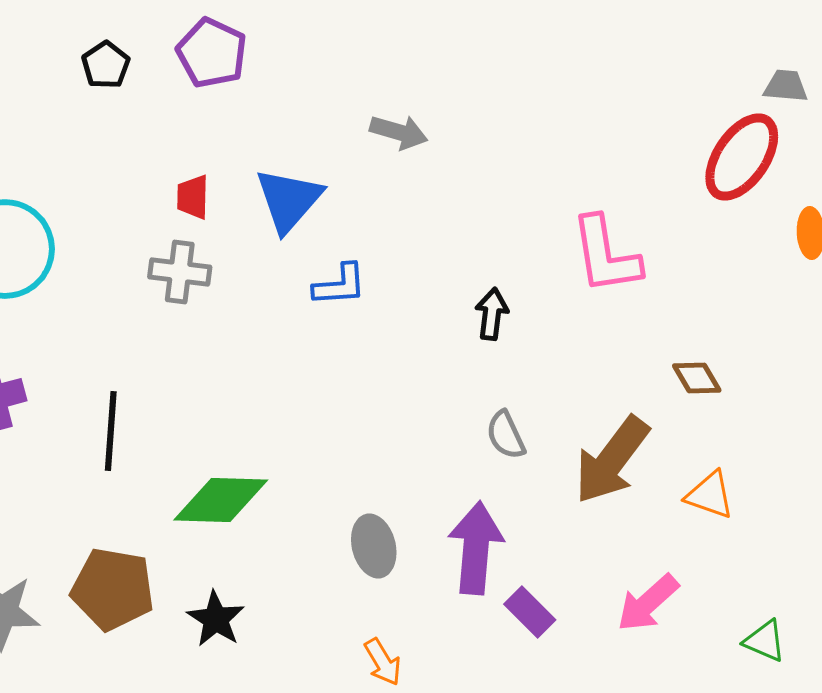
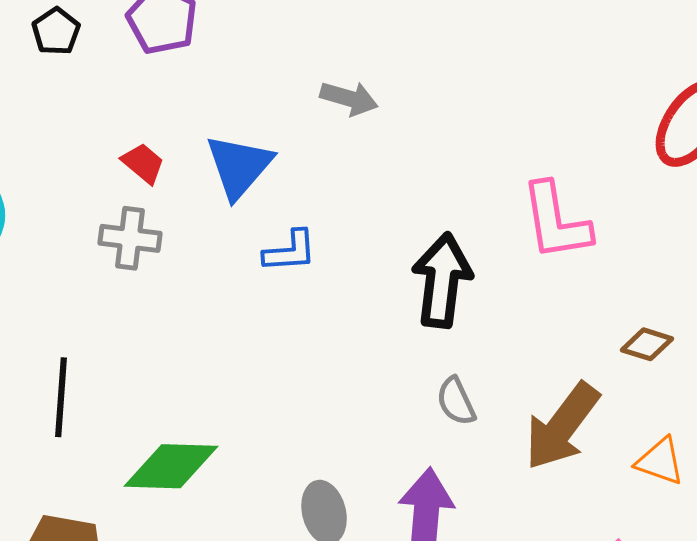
red trapezoid: (193, 197) -> (143, 163), turned 129
black arrow: (492, 314) -> (442, 280), size x1.8
brown diamond: (697, 378) -> (647, 344), turned -42

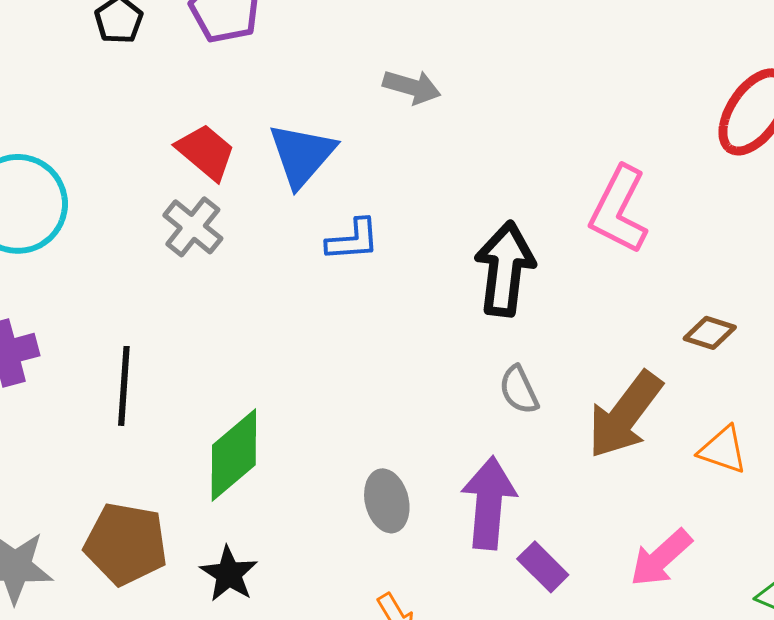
red trapezoid: (143, 163) -> (206, 152), size x1.4
pink L-shape: (556, 221) -> (619, 210), turned 36
gray cross: (130, 238) -> (193, 227), turned 32
green diamond: (171, 466) -> (234, 455), turned -42

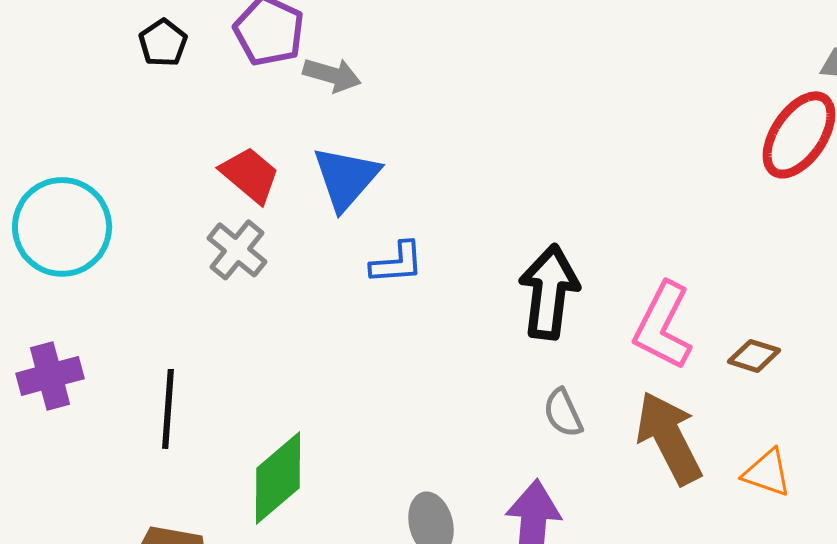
gray arrow: (412, 87) -> (332, 75), moved
pink L-shape: (619, 210) -> (663, 326), moved
brown arrow: (625, 415) -> (669, 438), turned 116

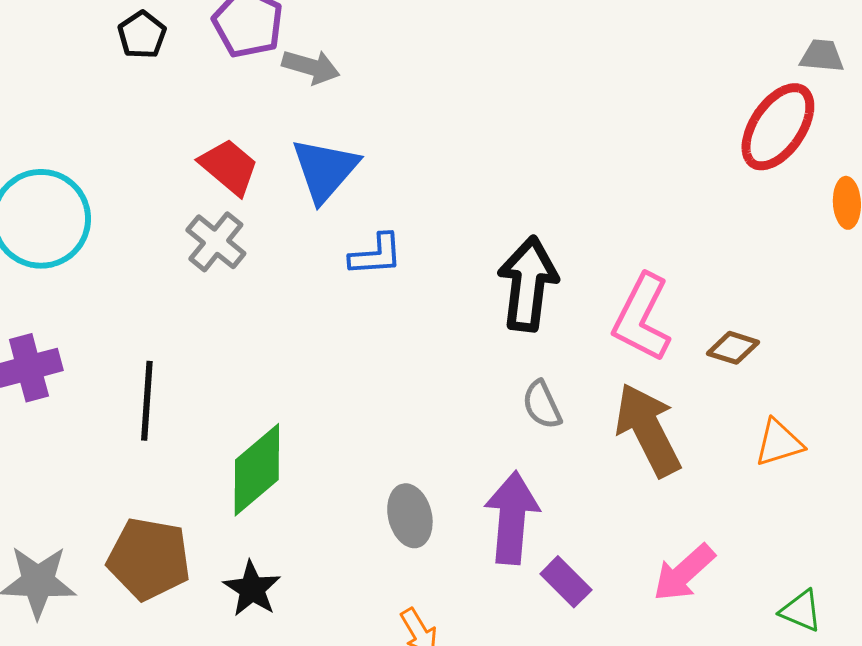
orange triangle: (767, 473) -> (779, 443), moved, turned -36

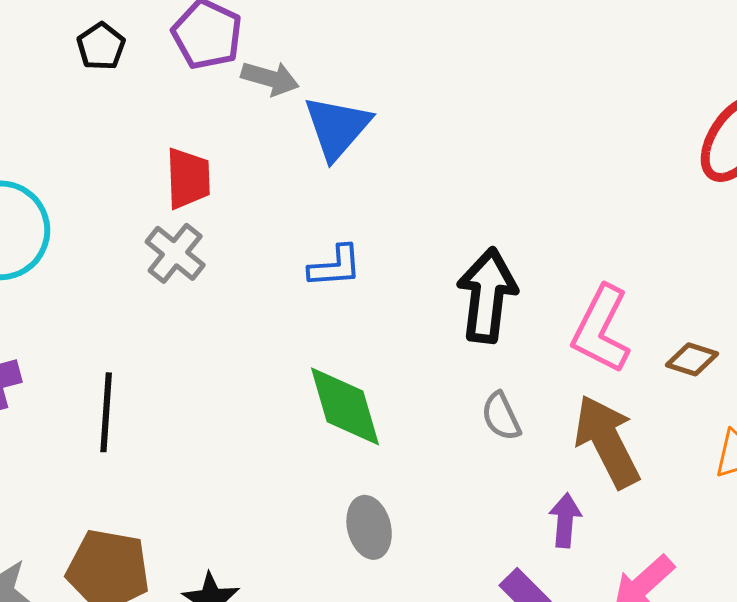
red trapezoid: (229, 167) -> (188, 178), turned 48
blue triangle: (325, 170) -> (337, 127), moved
green diamond: (257, 470) -> (345, 406), moved, turned -66
purple arrow: (512, 518) -> (565, 520), moved, size x0.6

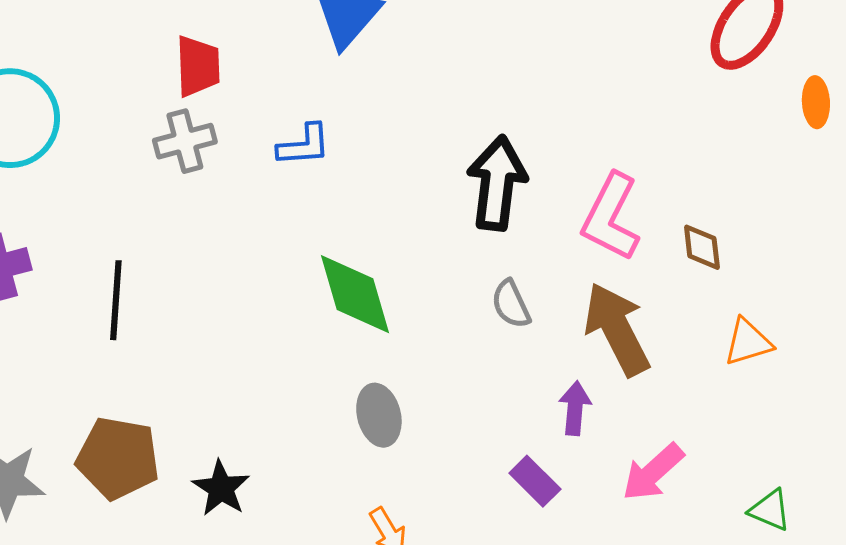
gray cross: (175, 253) -> (185, 141), turned 36
blue L-shape: (335, 266) -> (304, 145), moved
brown diamond: (692, 359) -> (702, 247), turned 66

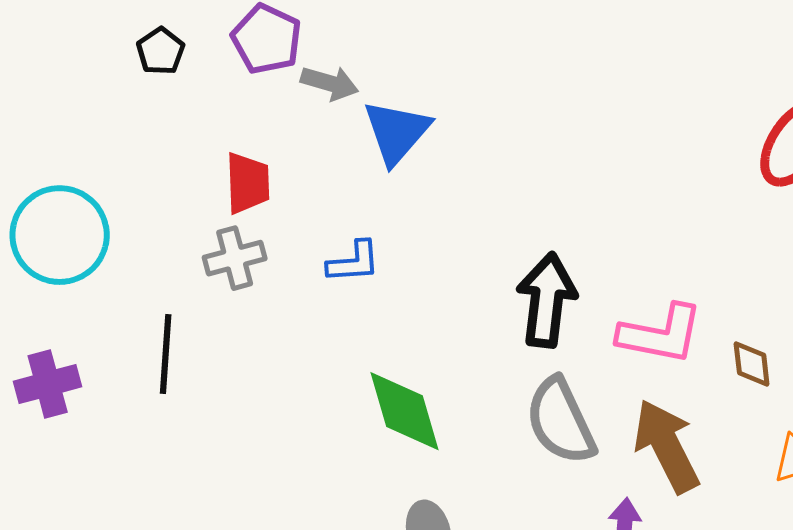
pink L-shape: (611, 217) -> (661, 334), turned -106
black line: (116, 300) -> (166, 354), moved
gray semicircle: (511, 304) -> (561, 421), size x1.8

